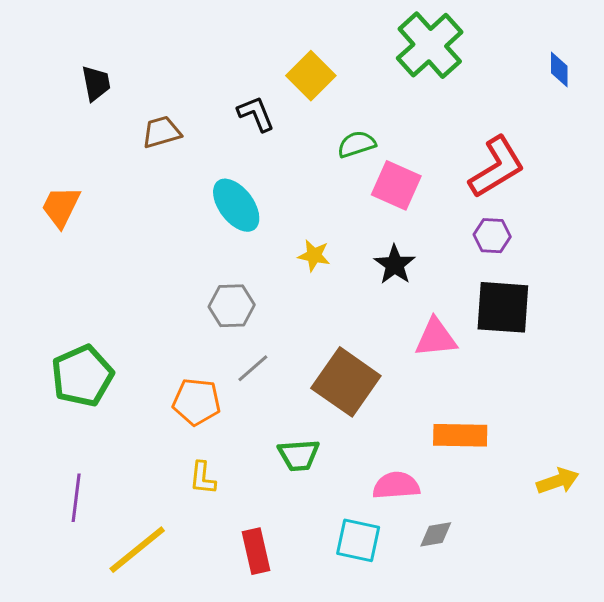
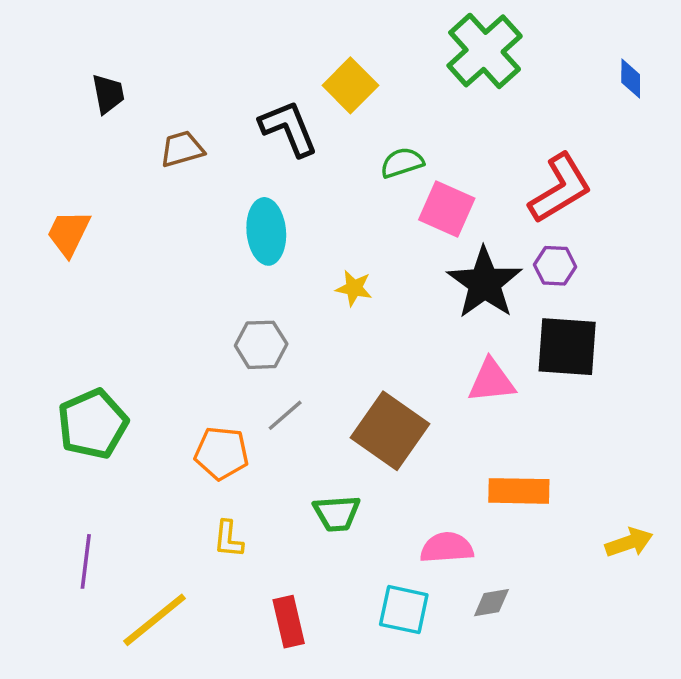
black L-shape: (256, 114) -> (289, 128), size x1.4
cyan ellipse: (236, 205) -> (266, 231), turned 32
black star: (395, 265) -> (485, 283), moved, size x1.6

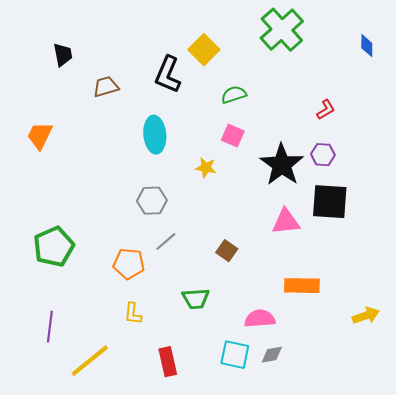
black L-shape: (289, 128) -> (168, 75), turned -135
red L-shape: (560, 188) -> (326, 110), size x0.5
pink square: (447, 209) -> (233, 136), moved, size x0.7
brown square: (390, 431) -> (227, 251), size x0.5
gray diamond: (491, 603) -> (272, 355), moved

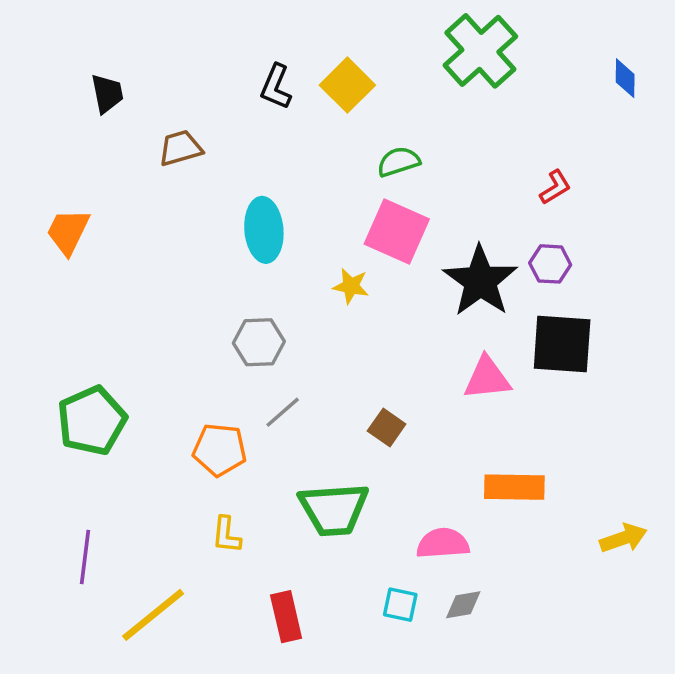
black L-shape: (168, 75) -> (276, 87), moved, size x0.7
pink square: (233, 136) -> (397, 232), size x1.6
green trapezoid: (196, 299) -> (334, 509), size x1.5
cyan square: (235, 355) -> (400, 605), size x0.7

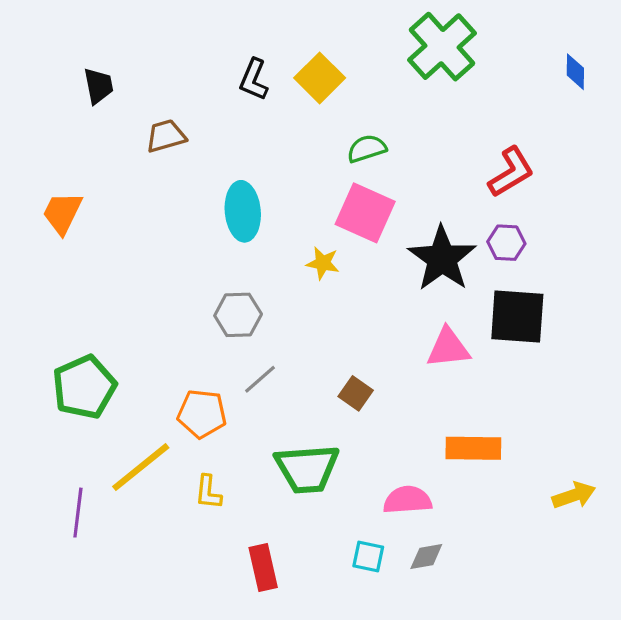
red L-shape: (555, 187) -> (511, 172), size x1.6
yellow line: (153, 615) -> (141, 467), moved

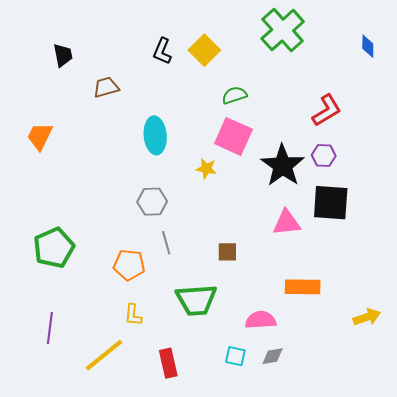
gray line: (260, 379) -> (166, 243), turned -65
brown square: (356, 393) -> (227, 252), turned -35
yellow line: (141, 467) -> (104, 355), moved

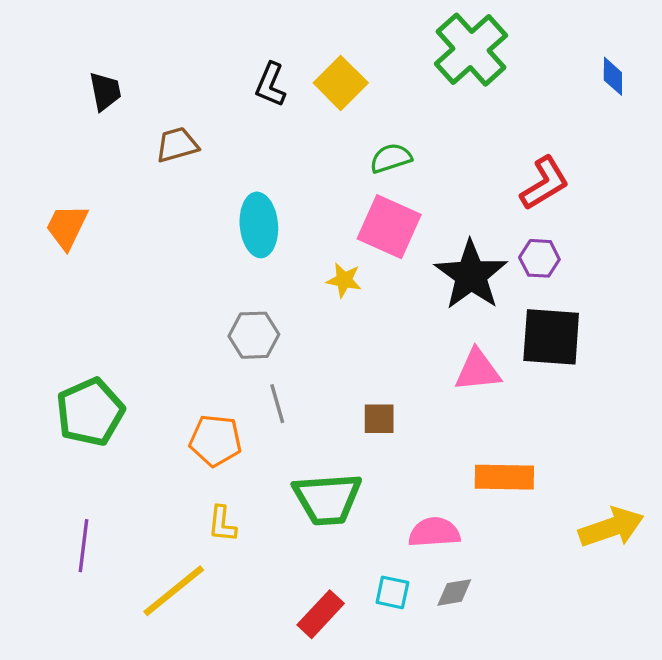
yellow arrow: (367, 317) -> (611, 527), size x1.4
red rectangle: (168, 363) -> (321, 614), moved, turned 56

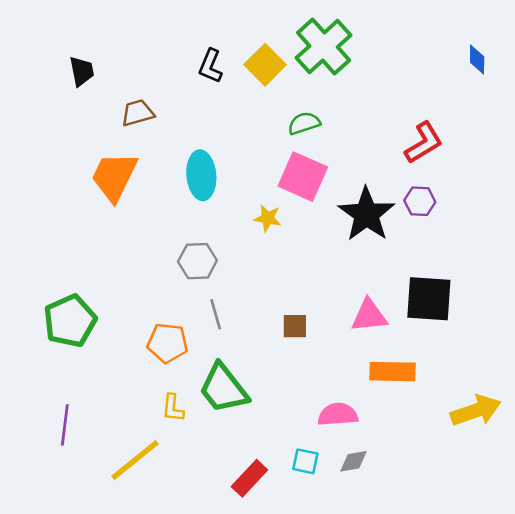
green cross: (471, 50) -> (324, 46), moved
orange trapezoid: (67, 227) -> (114, 177), moved, size x1.4
black square: (551, 337) -> (429, 299), moved
pink triangle: (478, 370) -> (369, 316), moved
green trapezoid: (327, 499) -> (223, 388), moved, turned 56

